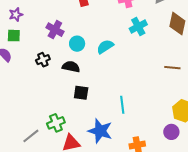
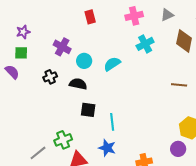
cyan line: (122, 105) -> (112, 122), moved
blue star: (100, 131) -> (107, 148), size x0.7

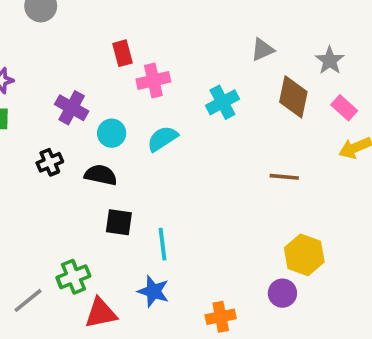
pink cross: (134, 16) -> (153, 80), moved

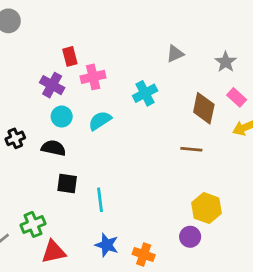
brown diamond: (293, 97) -> (204, 108), moved
purple cross: (72, 108) -> (52, 85), moved
blue star: (153, 291) -> (107, 245), moved
orange cross: (221, 317) -> (144, 255), turned 30

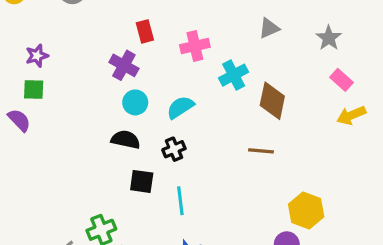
pink cross: (93, 77) -> (195, 46), moved
brown diamond: (204, 108) -> (272, 101), moved
black cross: (15, 138) -> (174, 149), moved
brown line: (191, 149) -> (261, 151), moved

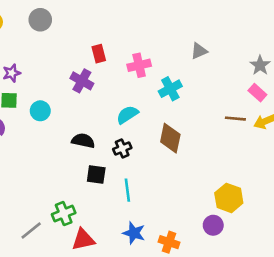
gray star: (329, 38) -> (260, 65), moved
brown diamond: (272, 101) -> (170, 138), moved
cyan circle: (135, 102) -> (40, 111), moved
brown line: (261, 151) -> (235, 119), moved

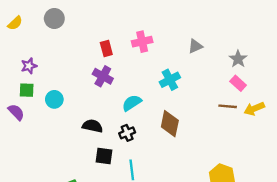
pink cross: (139, 65) -> (142, 42), moved
gray star: (260, 65) -> (238, 59), moved
purple cross: (82, 81) -> (103, 76), moved
pink rectangle: (257, 93) -> (238, 83), moved

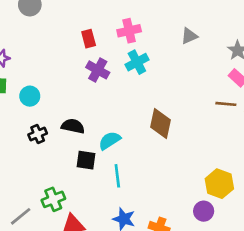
purple cross: (103, 76) -> (98, 70), moved
cyan cross: (170, 80) -> (137, 62), moved
cyan semicircle: (132, 103) -> (110, 141), moved
black cross: (127, 133) -> (38, 134), moved

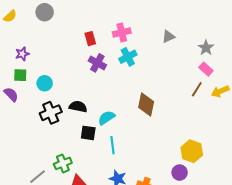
brown line: (226, 104) -> (197, 89), turned -63
black cross: (38, 134) -> (51, 113), size x1.5

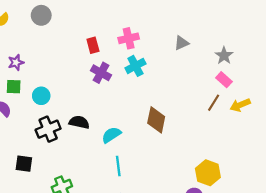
black square: (88, 133) -> (24, 164), moved

